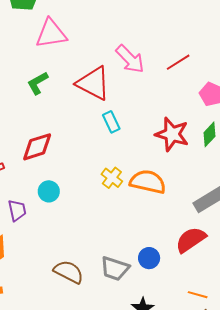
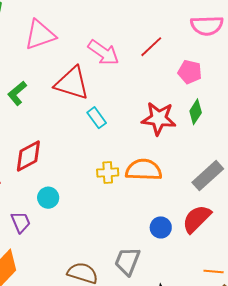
pink triangle: (51, 34) -> (40, 35), moved
yellow cross: (112, 178) -> (108, 173), turned -30
blue circle: (149, 258) -> (161, 227), moved
gray trapezoid: (115, 269) -> (127, 261), turned 104

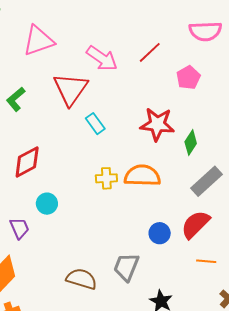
pink pentagon: (190, 72) -> (188, 78), turned 30
red triangle: (72, 83) -> (71, 89), turned 48
green diamond: (196, 112) -> (191, 143), moved
orange line: (214, 271) -> (206, 261), moved

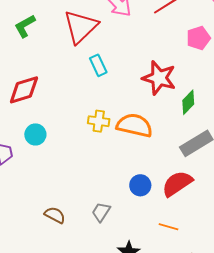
orange line: (206, 261) -> (169, 227), moved
gray trapezoid: (126, 267) -> (101, 212), size x0.7
brown semicircle: (82, 279) -> (55, 215), size x0.7

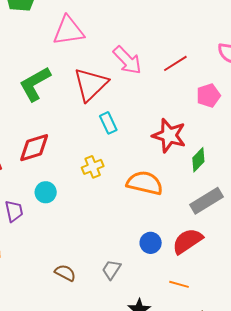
green L-shape: (25, 26) -> (35, 84), size x1.5
yellow cross: (99, 121) -> (93, 167), moved, turned -30

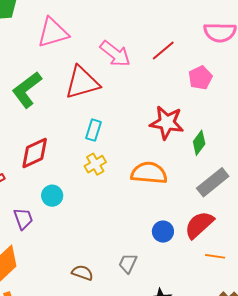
red triangle: (91, 84) -> (82, 83), turned 36
cyan rectangle: (108, 123) -> (93, 130), moved, turned 50
orange line: (179, 284) -> (215, 256), moved

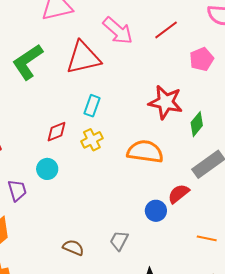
red diamond: (35, 153) -> (57, 132), moved, size x0.7
red semicircle: (199, 225) -> (179, 194), moved, size x0.7

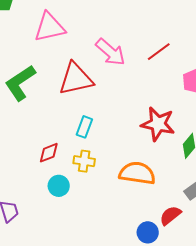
yellow cross: (92, 140) -> (84, 161), turned 35
cyan circle: (47, 169) -> (59, 186), moved

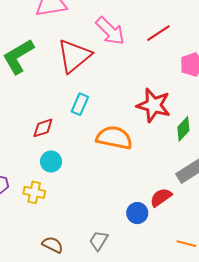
red triangle: (76, 79) -> (74, 56), turned -30
yellow cross: (84, 161) -> (34, 192), moved
orange semicircle: (137, 173) -> (114, 138), moved

